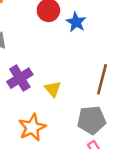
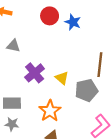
gray pentagon: (92, 120) -> (87, 90), moved

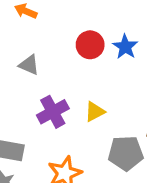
red circle: (50, 16) -> (90, 45), moved
yellow triangle: (62, 78) -> (95, 112), moved, turned 40

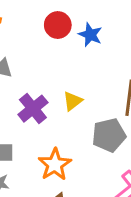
red circle: (90, 45) -> (58, 25), moved

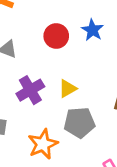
red circle: (58, 25) -> (56, 36), moved
gray pentagon: (109, 135) -> (79, 123), moved

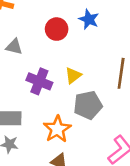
purple cross: (30, 90) -> (39, 81), turned -30

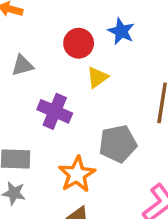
gray triangle: (14, 47) -> (22, 65), turned -30
yellow triangle: (73, 76) -> (97, 77), moved

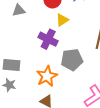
purple cross: (55, 111) -> (48, 39), moved

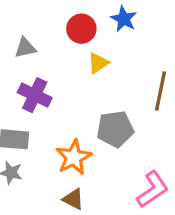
purple cross: (48, 39) -> (35, 95), moved

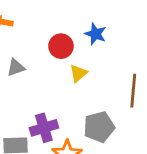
purple cross: (35, 95) -> (44, 128), moved, turned -36

